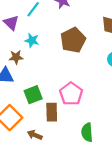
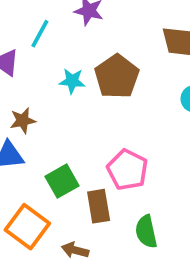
cyan star: (32, 40) -> (72, 81), moved
green semicircle: (87, 132) -> (146, 232), moved

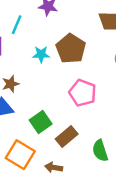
pink pentagon: (127, 170) -> (82, 93), moved
brown rectangle: (99, 206) -> (67, 137), turned 65

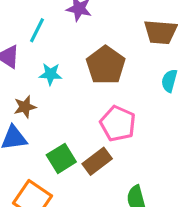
cyan star: (41, 54) -> (51, 74), moved
brown rectangle: (67, 137) -> (97, 161), moved

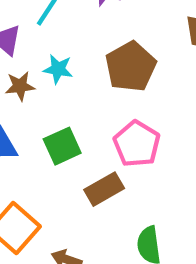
brown star: (25, 107) -> (20, 86), moved
green square: (61, 158) -> (62, 146), moved

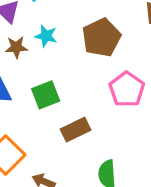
pink pentagon: (137, 144) -> (127, 89), moved

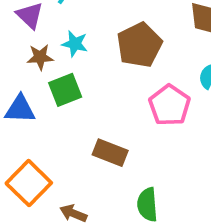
green square: (46, 95) -> (65, 90), moved
brown rectangle: (76, 130) -> (110, 153), turned 48

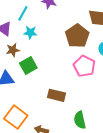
cyan star: (75, 44) -> (30, 33), moved
brown pentagon: (139, 45) -> (77, 36), moved

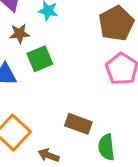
brown rectangle: (56, 95) -> (78, 124), moved

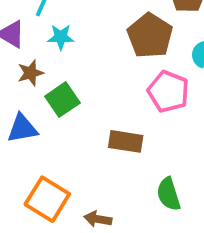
brown rectangle: (78, 124) -> (126, 141), moved

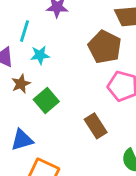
blue triangle: (22, 128) -> (22, 140), moved
brown rectangle: (126, 141) -> (96, 126), turned 55

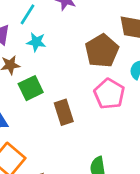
brown rectangle: (96, 126) -> (64, 112), moved

